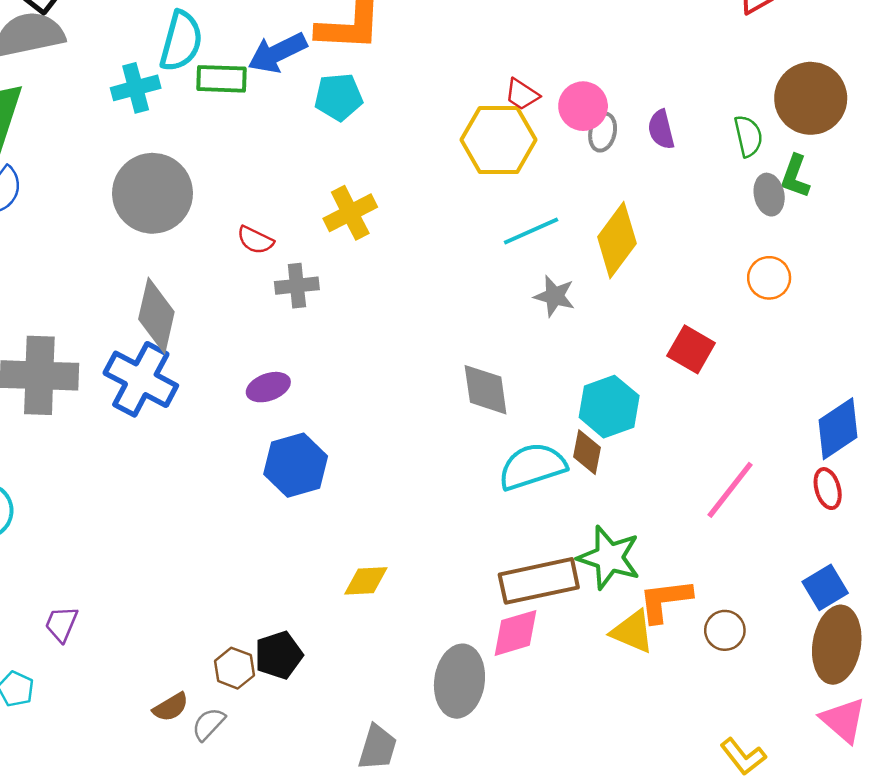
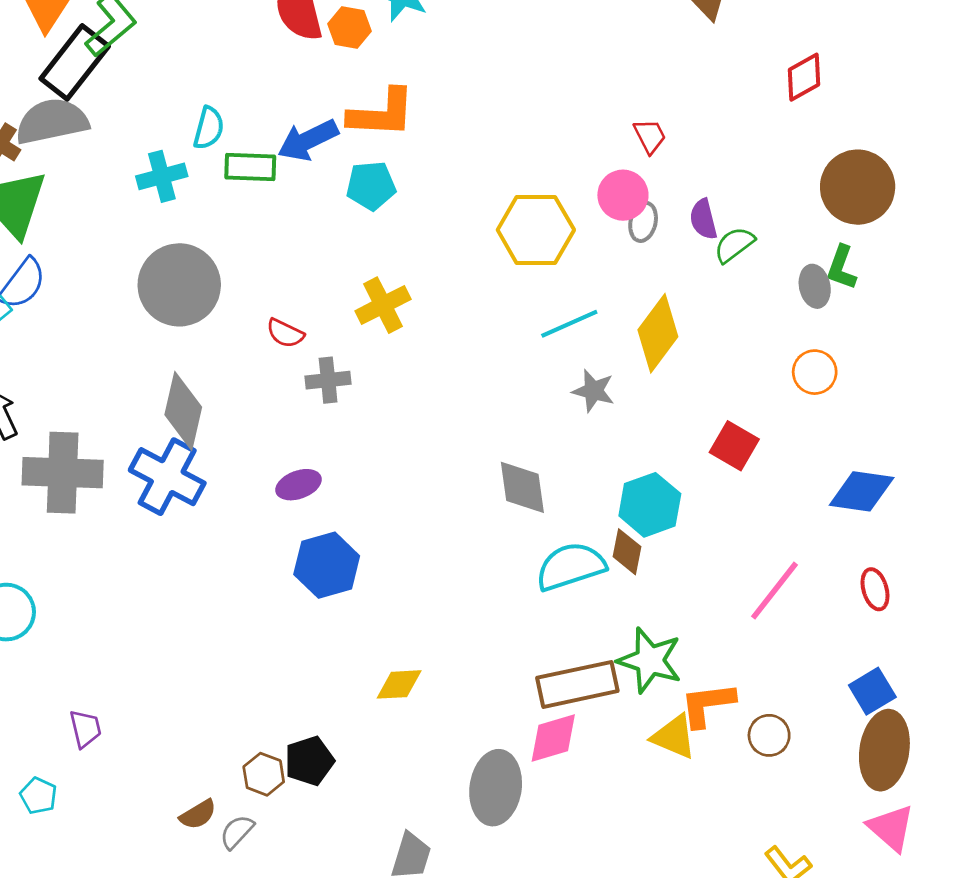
cyan semicircle: (181, 41) -> (209, 128), size x0.7
red trapezoid: (522, 94) -> (650, 136), moved, turned -150
green semicircle: (748, 136) -> (734, 245), moved, turned -114
blue diamond: (838, 429) -> (862, 491), moved, turned 42
purple trapezoid: (61, 624) -> (85, 729), turned 144

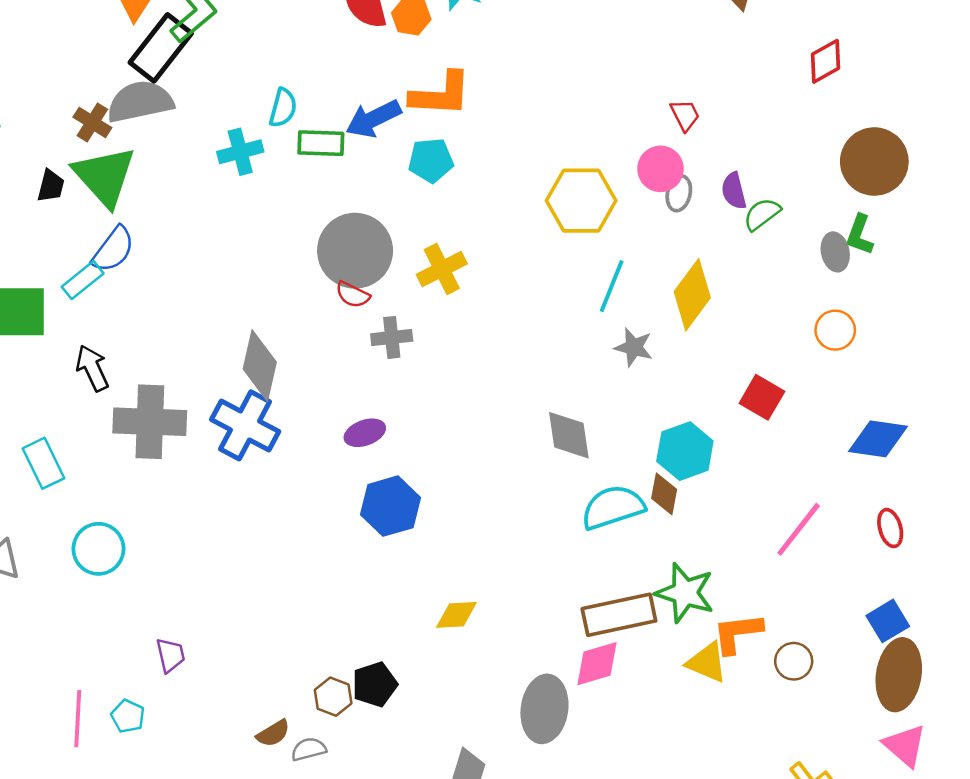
gray circle: (179, 285) -> (355, 251), moved
cyan line: (569, 324) -> (612, 286), turned -44
gray semicircle: (237, 832) -> (309, 749), turned 32

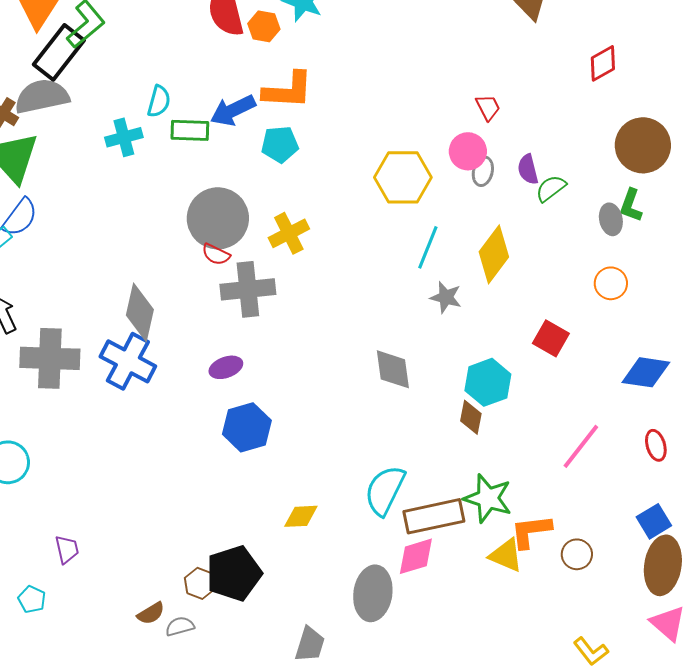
gray cross: (392, 337) -> (248, 289), size x1.6
cyan semicircle: (613, 507) -> (385, 490), moved, turned -46
black pentagon: (375, 684) -> (234, 573), size x1.5

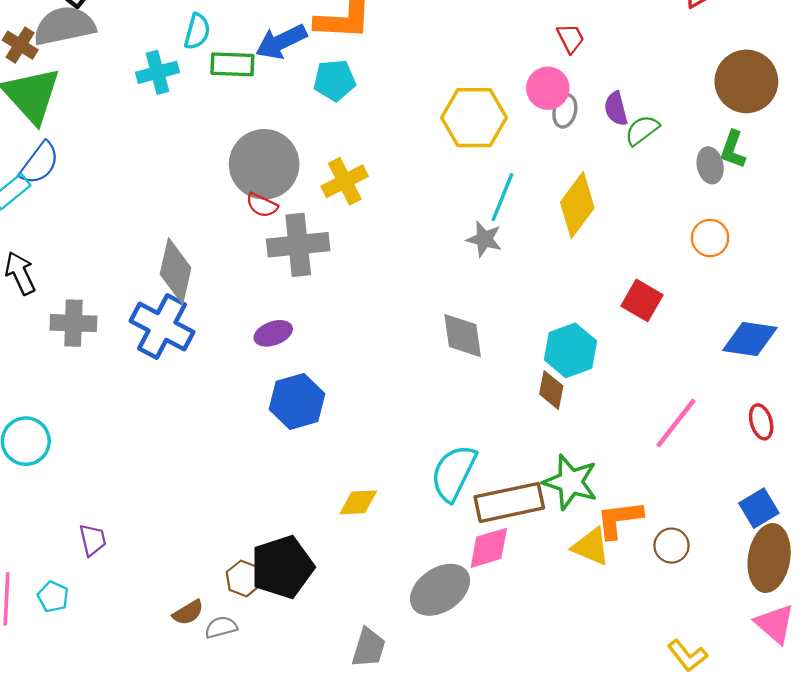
gray star: (446, 297) -> (484, 239), moved
gray cross: (50, 358) -> (73, 323), size x0.7
gray ellipse: (373, 593) -> (440, 590), turned 48

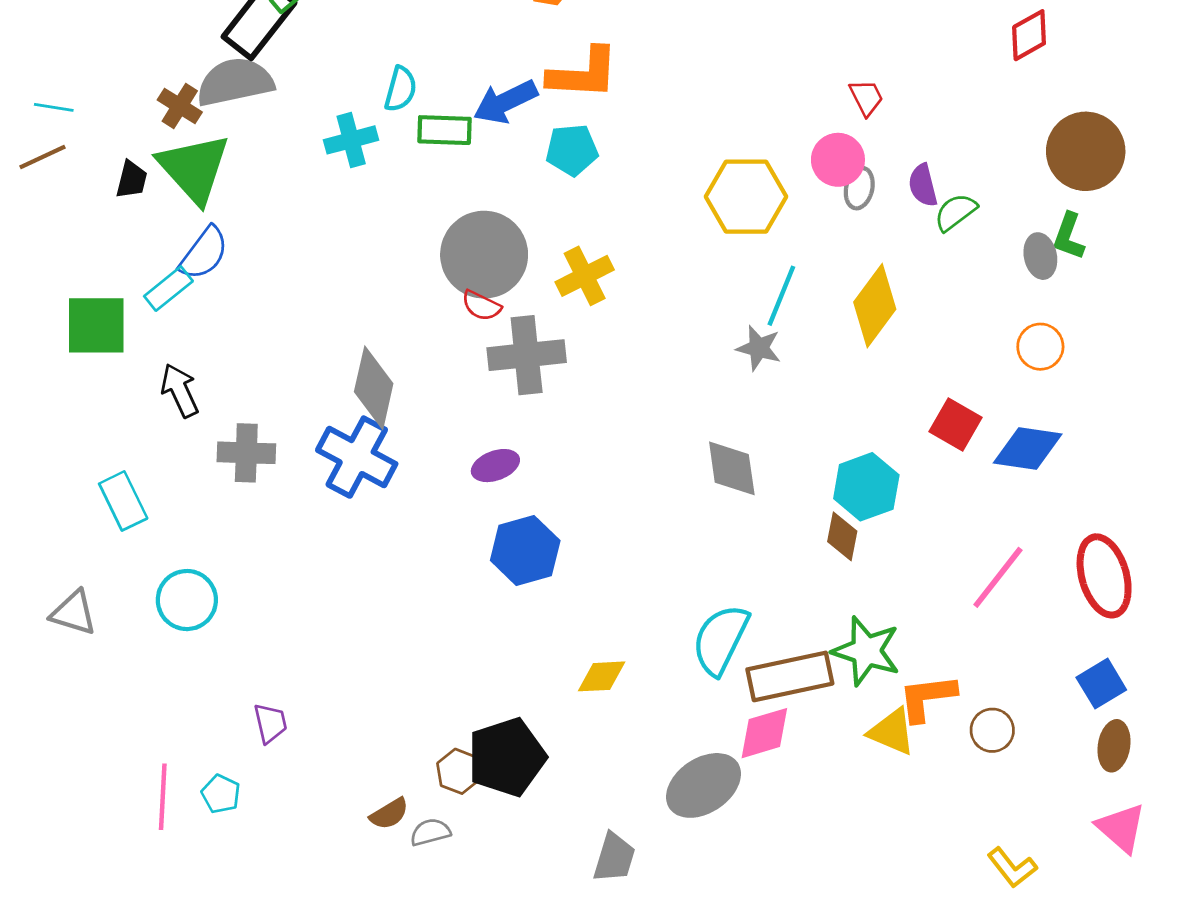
blue diamond: (750, 339) -> (1028, 449), moved
red ellipse: (761, 422) -> (1104, 576), size x1.8
brown ellipse: (769, 558) -> (1114, 746), size x0.6

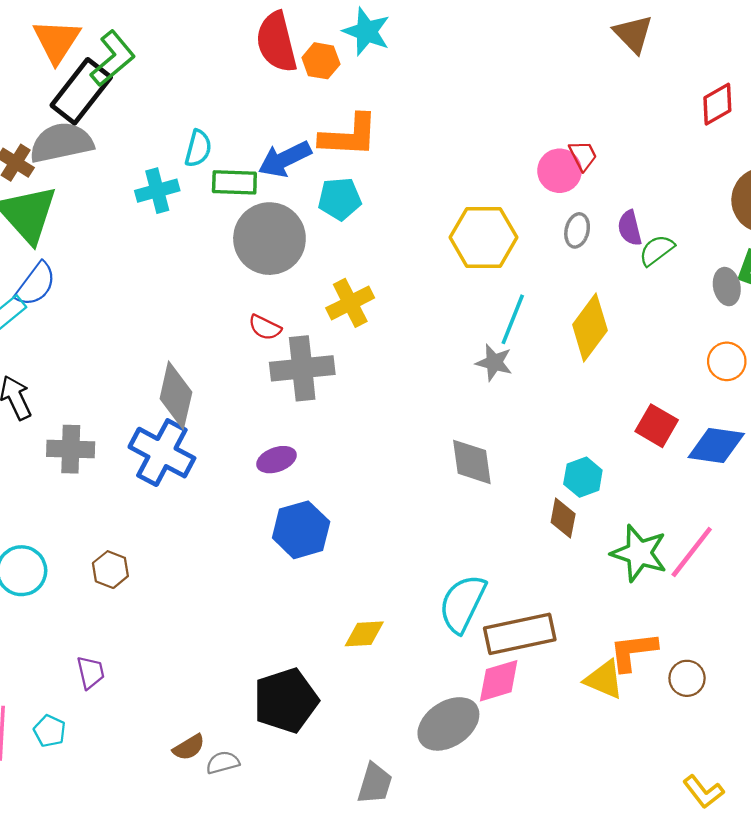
pink circle: (838, 160) -> (560, 171), moved
gray circle: (484, 255) -> (269, 239), moved
cyan hexagon: (866, 487) -> (583, 477), size x0.7
green star: (866, 651) -> (639, 553), moved
brown hexagon: (459, 771) -> (110, 570), moved

